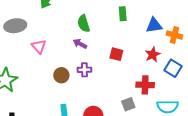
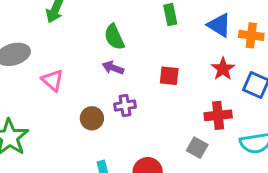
blue triangle: (154, 25) -> (219, 25), turned 48
gray square: (128, 104) -> (197, 148), turned -32

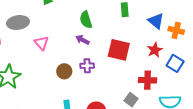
red square: (169, 76) -> (119, 50), size x1.6

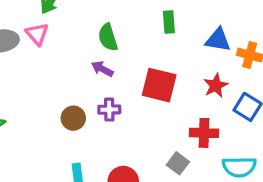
blue triangle: (156, 21) -> (218, 40), turned -30
pink triangle: (42, 43) -> (37, 34), moved

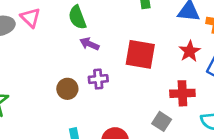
green semicircle: (108, 37) -> (77, 17), moved

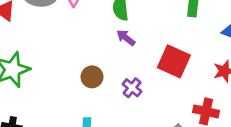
purple cross: (98, 79) -> (132, 88), moved, turned 30

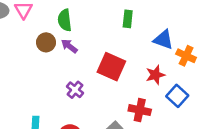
brown circle: (92, 77) -> (46, 42), moved

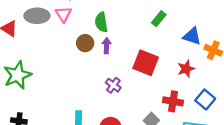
green rectangle: (128, 19) -> (159, 19), turned 35
purple arrow: (69, 46) -> (107, 46), turned 56
blue square: (177, 96) -> (205, 99), moved

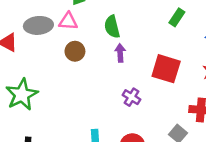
pink triangle: (63, 14) -> (68, 21), turned -48
brown circle: (85, 43) -> (75, 51), moved

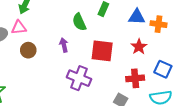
green semicircle: (112, 27) -> (79, 22), moved
purple cross: (131, 97) -> (79, 78), size x1.6

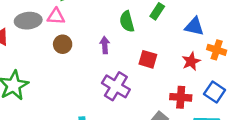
orange cross: (158, 24) -> (217, 50), moved
red square: (102, 51) -> (148, 59), size x0.7

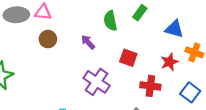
purple arrow: (105, 45) -> (88, 42), turned -42
red cross: (181, 97) -> (150, 86), moved

